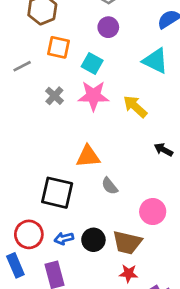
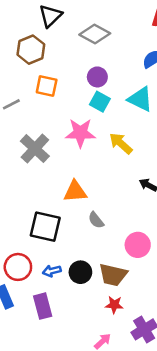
purple circle: (108, 27) -> (97, 77), moved
cyan square: (92, 64) -> (100, 102), moved
gray cross: (54, 96) -> (35, 149), moved, size x1.6

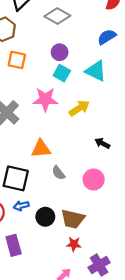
yellow arrow: (121, 143) -> (79, 108), turned 105
pink circle: (138, 245) -> (94, 179), moved
blue arrow: (52, 271) -> (21, 206), moved

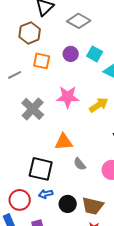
purple circle: (60, 52) -> (71, 54), moved
cyan square: (62, 73) -> (95, 54), moved

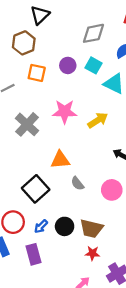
gray diamond: (79, 21) -> (94, 33), moved, turned -40
black square: (41, 169) -> (36, 189), turned 35
blue arrow: (46, 194) -> (41, 226), moved, turned -32

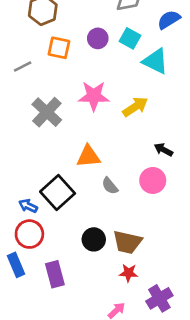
pink circle: (112, 190) -> (153, 180), moved
blue arrow: (41, 226) -> (28, 206), moved, turned 72

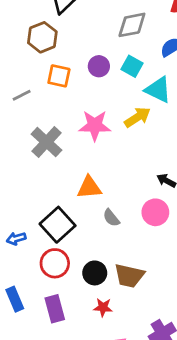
yellow arrow: (135, 107) -> (137, 117), moved
blue arrow: (28, 206) -> (16, 238), moved, turned -42
red circle: (29, 234) -> (55, 263), moved
red star: (129, 273) -> (103, 307), moved

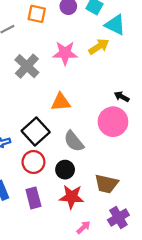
pink circle: (155, 212) -> (113, 122), size x1.4
gray semicircle: (111, 218) -> (74, 141), moved, size x1.5
brown trapezoid: (129, 276) -> (106, 184), moved
red star: (103, 307) -> (72, 197), size x1.6

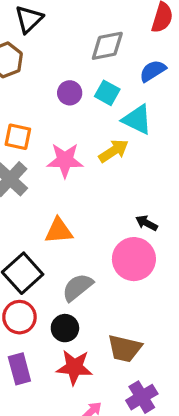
orange square: (37, 14) -> (18, 137), moved
gray semicircle: (74, 141) -> (77, 287), turned 90

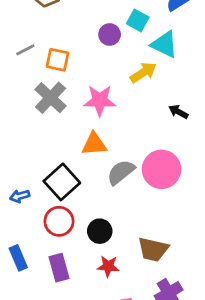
purple circle: (70, 93) -> (110, 34), moved
pink star: (65, 160) -> (100, 101), moved
black arrow: (146, 223) -> (178, 112), moved
gray semicircle: (77, 287) -> (121, 172), moved
red star: (74, 367) -> (108, 266), size x0.7

